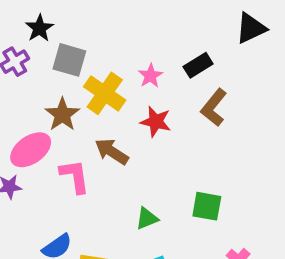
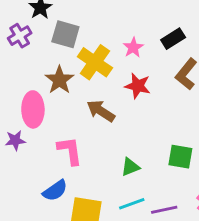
pink ellipse: (31, 150) -> (33, 109), turned -56
pink L-shape: (75, 176) -> (70, 151), moved

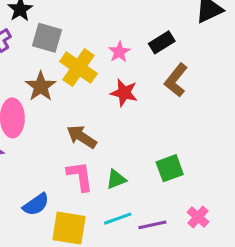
brown arrow: (101, 111) -> (82, 137), moved
pink L-shape: (70, 151) -> (80, 176), moved
green square: (180, 157) -> (170, 168), turned -30

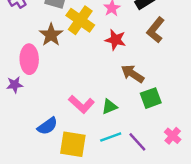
brown arrow: (82, 137) -> (133, 74), moved
pink L-shape: (80, 176) -> (81, 104), turned 140
purple line: (152, 225) -> (137, 142), turned 60

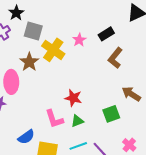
red star: (115, 40) -> (73, 98), moved
brown arrow: (133, 74) -> (131, 94), moved
pink L-shape: (81, 104) -> (54, 119), turned 30

